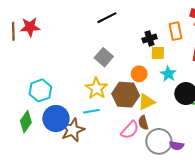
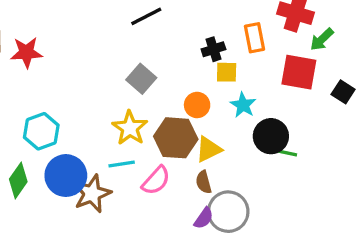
red star: (30, 27) -> (26, 52), moved
pink semicircle: (130, 130) -> (156, 180), moved
purple semicircle: (177, 146) -> (204, 218), moved, turned -64

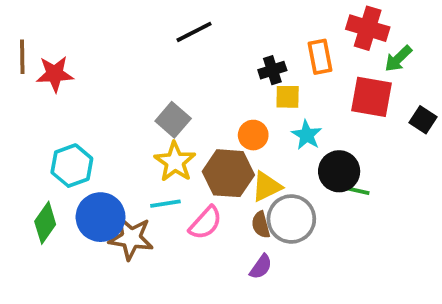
gray square: (141, 79) -> (173, 120), moved
brown star: (92, 194) -> (131, 238), turned 30
gray circle: (228, 212) -> (291, 219), moved

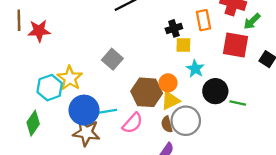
orange circle: (253, 135) -> (168, 83), moved
yellow star: (175, 162) -> (70, 78), moved
green line: (356, 190) -> (238, 103), moved
blue circle: (101, 217) -> (84, 110), moved

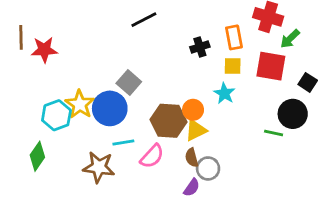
yellow square: (183, 45) -> (233, 66), moved
black circle: (215, 91) -> (293, 114), moved
blue circle: (84, 110) -> (110, 108), moved
gray circle: (186, 121) -> (208, 168), moved, size x0.7

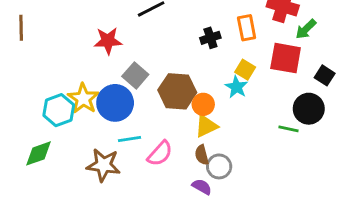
red star: (44, 50) -> (108, 41), moved
yellow square: (233, 66) -> (245, 70), moved, turned 30
brown hexagon: (168, 121) -> (177, 91), moved
green diamond: (37, 156) -> (38, 153), turned 36
purple semicircle: (192, 188) -> (202, 187), turned -96

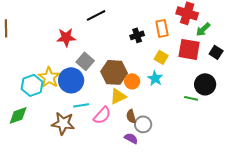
black square: (325, 75) -> (216, 52), moved
cyan star: (236, 87) -> (155, 78), moved
yellow triangle: (206, 126) -> (118, 96), moved

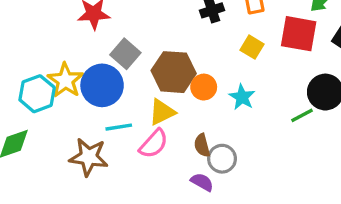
cyan star: (155, 78) -> (242, 97), moved
yellow triangle: (118, 96) -> (162, 112), moved
green line: (191, 98) -> (302, 115), turned -40

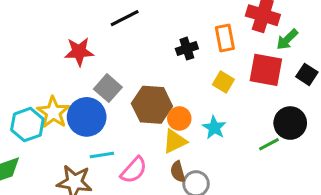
yellow triangle: (162, 112) -> (175, 141), moved

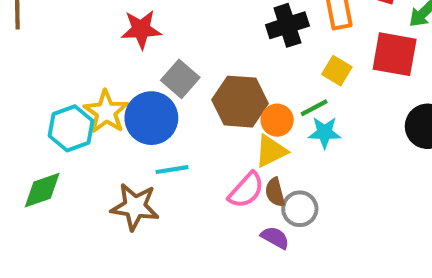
black cross: (187, 49) -> (287, 25), size x1.4
cyan star: (214, 128) -> (325, 132), turned -30
green line: (269, 144) -> (314, 108), moved
pink semicircle: (134, 170) -> (246, 190), moved

